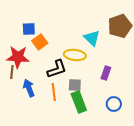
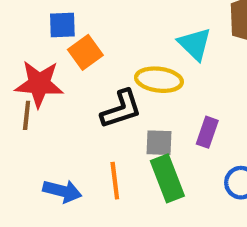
purple rectangle: (106, 73) -> (207, 132), moved
blue arrow: (29, 88) -> (62, 191), moved, turned 126
orange line: (54, 92) -> (115, 181), moved

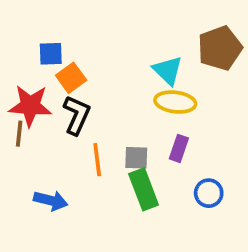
yellow ellipse: (159, 80) -> (175, 102), moved
black L-shape: (121, 109) -> (77, 115), moved, turned -48
orange line: (115, 181) -> (97, 160), moved

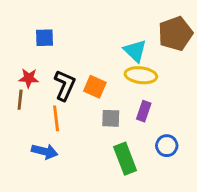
orange square: (71, 78) -> (95, 87), moved, turned -30
red star: (30, 106) -> (29, 78), size x0.6
orange line: (97, 160) -> (56, 118), moved
green rectangle: (144, 189) -> (125, 159), moved

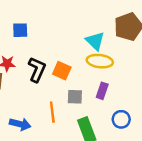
orange line: (56, 118) -> (52, 112), moved

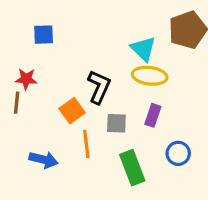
black L-shape: (37, 69) -> (99, 87), moved
orange square: (62, 71) -> (72, 111), moved, turned 30

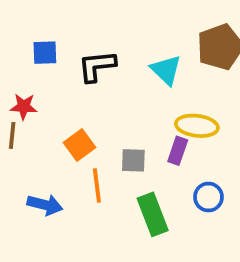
yellow ellipse: (150, 76) -> (197, 126), moved
black L-shape: (99, 87) -> (97, 66), moved, turned -120

